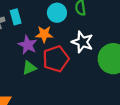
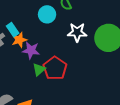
orange star: (44, 34) -> (19, 40), moved
red pentagon: (56, 59) -> (55, 68), moved

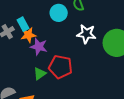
red pentagon: (55, 68) -> (60, 67), turned -30
green triangle: (39, 70) -> (40, 74), moved

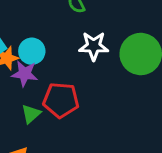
cyan circle: (59, 13) -> (32, 51), moved

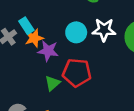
cyan circle: (32, 51) -> (76, 32), moved

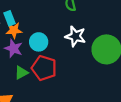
cyan circle: (76, 32) -> (39, 42), moved
purple star: (48, 51) -> (14, 48), moved

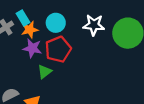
cyan circle: (39, 42) -> (56, 23), moved
red pentagon: (44, 68) -> (58, 49), moved, turned -30

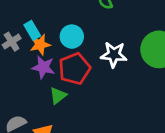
white star: (94, 25) -> (114, 55), moved

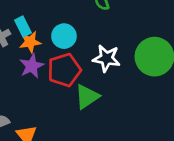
purple star: (43, 67) -> (32, 66), turned 30
green triangle: (58, 96) -> (87, 97), moved, size x1.4

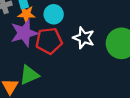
purple star: (32, 66) -> (24, 33), size x1.4
green triangle: (87, 97) -> (29, 75), moved

